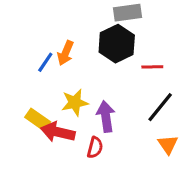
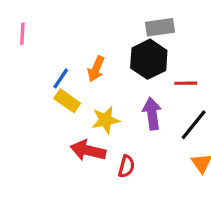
blue line: (45, 62) -> (61, 78), moved
purple arrow: (106, 117) -> (152, 114), moved
yellow rectangle: (38, 120) -> (67, 101), moved

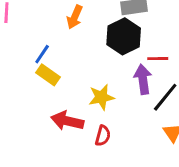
orange arrow: (96, 69) -> (75, 17), moved
purple arrow: (152, 114) -> (143, 79), moved
yellow star: (106, 120) -> (101, 97), moved

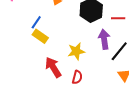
red line: (158, 59) -> (118, 18), moved
red arrow: (67, 121) -> (53, 67), turned 45

